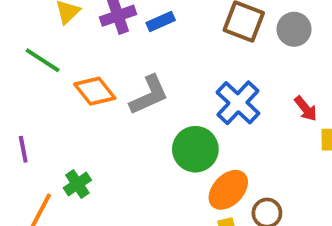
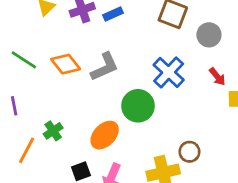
gray circle: (294, 29) -> (209, 35), moved
green line: (43, 60) -> (24, 60), moved
orange ellipse: (228, 190) -> (105, 135), moved

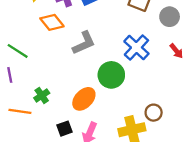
green line: (24, 60) -> (18, 51), moved
orange diamond: (66, 64) -> (52, 22), moved
orange line: (27, 150) -> (20, 111), turned 70

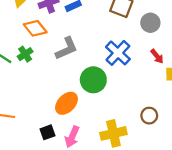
green cross: (42, 95) -> (25, 54), moved
brown circle: (154, 113) -> (149, 116), moved

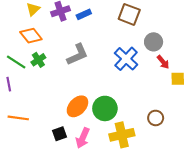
gray circle: (150, 23) -> (154, 42), moved
orange diamond: (35, 28) -> (31, 36), moved
green circle: (93, 80) -> (105, 108), moved

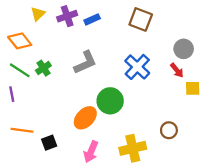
orange diamond: (31, 36) -> (20, 41), moved
gray circle: (154, 42) -> (184, 49), moved
green circle: (105, 108) -> (110, 101), moved
black square: (59, 134) -> (49, 143), moved

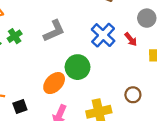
red arrow: (177, 70) -> (131, 39), moved

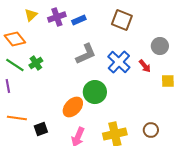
gray L-shape: (54, 31) -> (86, 54), moved
brown circle: (133, 95) -> (151, 130), moved

